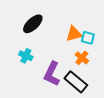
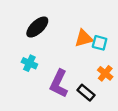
orange cross: (82, 58) -> (105, 73), moved
black rectangle: (76, 82) -> (86, 93), size x0.7

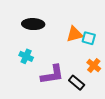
black ellipse: (37, 27) -> (33, 24), turned 45
purple L-shape: (59, 84) -> (52, 75), turned -125

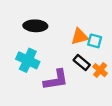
cyan cross: (26, 56) -> (28, 60), size x1.5
black rectangle: (77, 83) -> (82, 63), moved

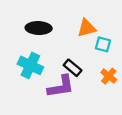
orange triangle: (80, 37) -> (87, 28), moved
black rectangle: (82, 63) -> (73, 68), moved

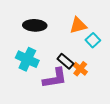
cyan square: (103, 44) -> (93, 40), turned 32
orange cross: (109, 76) -> (80, 69), moved

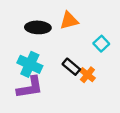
orange triangle: (78, 25) -> (69, 21), moved
purple L-shape: (55, 78) -> (30, 87), moved

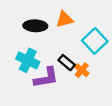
cyan square: (101, 44) -> (95, 41), size x1.6
purple L-shape: (30, 87) -> (46, 78), moved

